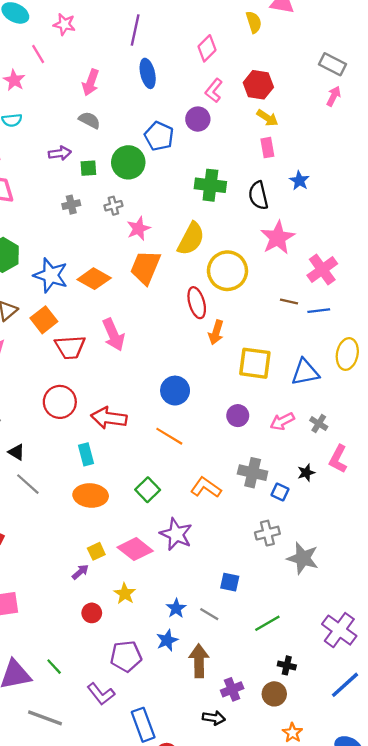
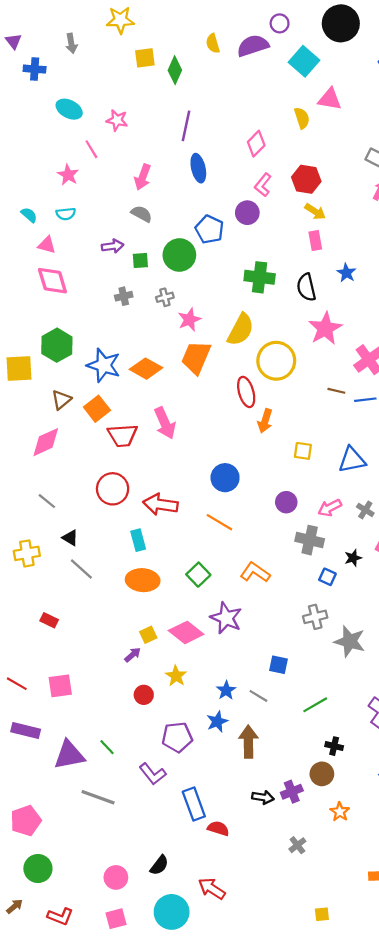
yellow square: (255, 363) -> (303, 451), size x0.6
gray cross: (253, 473) -> (310, 540), moved
purple cross: (232, 689) -> (292, 792), moved

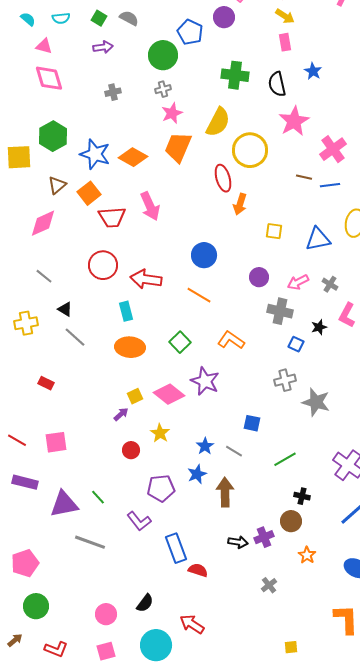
green square: (140, 261) -> (99, 18), moved, turned 35
gray cross: (165, 297) -> (163, 89), moved

